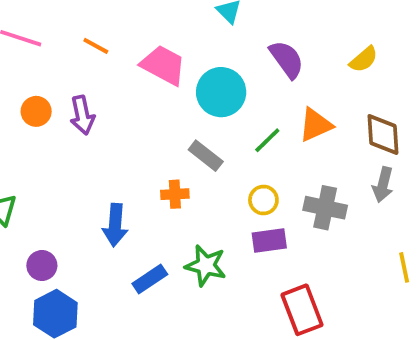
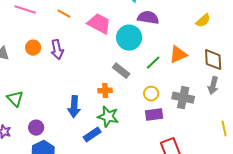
purple semicircle: (287, 59) -> (148, 18), moved, turned -45
green star: (206, 266) -> (108, 117), moved

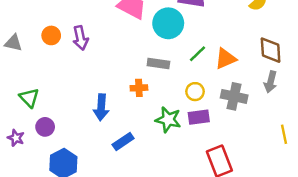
orange triangle: (178, 55) -> (225, 59), moved
gray rectangle: (121, 71) -> (158, 64), turned -30
green star: (108, 117) -> (168, 120), moved
purple circle: (36, 128) -> (45, 127), moved

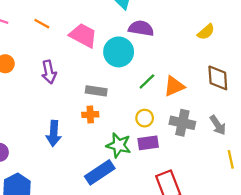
purple arrow: (80, 38) -> (49, 72), moved
gray rectangle: (158, 64) -> (96, 91), moved
gray arrow: (271, 82) -> (218, 125), moved, turned -48
blue rectangle: (123, 142) -> (100, 172), moved, size x1.4

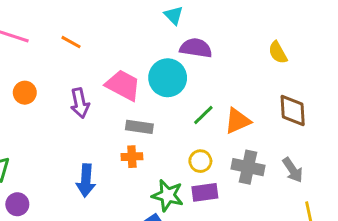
yellow semicircle: (206, 32) -> (278, 52), turned 102
pink trapezoid: (83, 35) -> (123, 85), moved

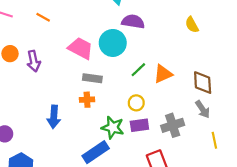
purple arrow: (80, 103) -> (34, 61), moved
brown diamond: (293, 110) -> (203, 83), moved
gray cross: (248, 167) -> (173, 125), moved, turned -30

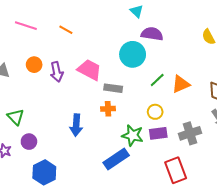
pink trapezoid: (81, 48) -> (89, 70), moved

